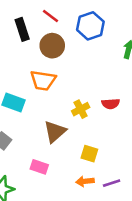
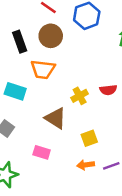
black rectangle: (22, 29) -> (20, 42), moved
brown triangle: (55, 132) -> (56, 118), turned -45
yellow square: (89, 154) -> (89, 138), turned -35

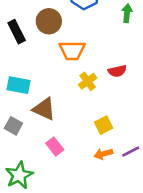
orange trapezoid: (43, 69) -> (72, 50), moved
brown triangle: (56, 118) -> (44, 109), moved
pink rectangle: (42, 152) -> (55, 147), turned 42

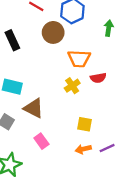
brown circle: (49, 21) -> (53, 32), moved
orange trapezoid: (72, 50) -> (79, 59), moved
yellow square: (104, 125) -> (85, 124), turned 35

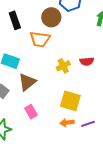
orange trapezoid: (79, 59) -> (40, 39), moved
brown triangle: (34, 108) -> (27, 82), turned 48
yellow square: (85, 124) -> (70, 101), size x1.5

